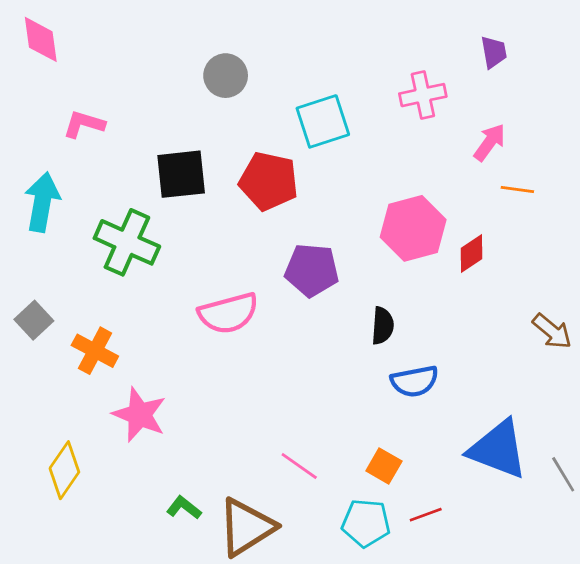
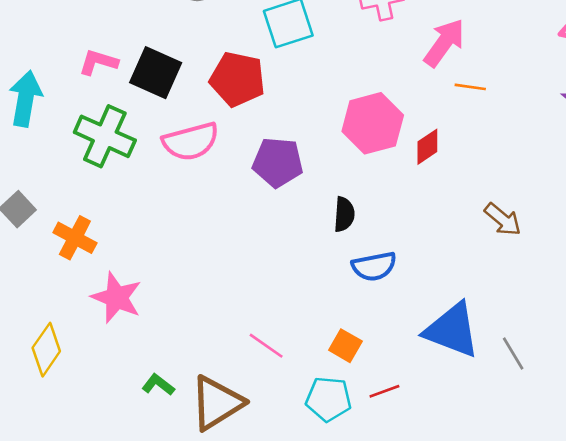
pink L-shape: (84, 124) -> (98, 62), moved
pink arrow: (490, 142) -> (444, 43), size x1.4
black square: (181, 174) -> (156, 73), turned 30
pink semicircle: (228, 313) -> (191, 142), moved

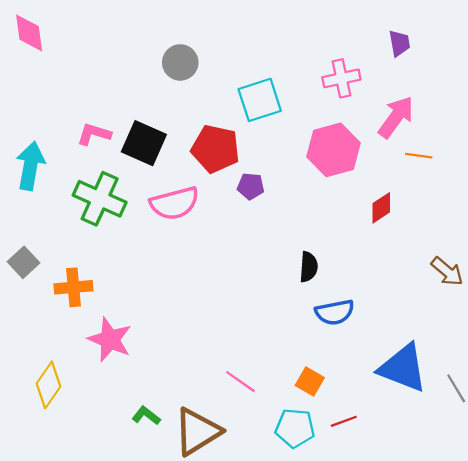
pink hexagon: (373, 123) -> (334, 150), moved
purple pentagon: (278, 162) -> (251, 186), moved, size x0.6
orange cross: (75, 238) -> (73, 287), turned -33

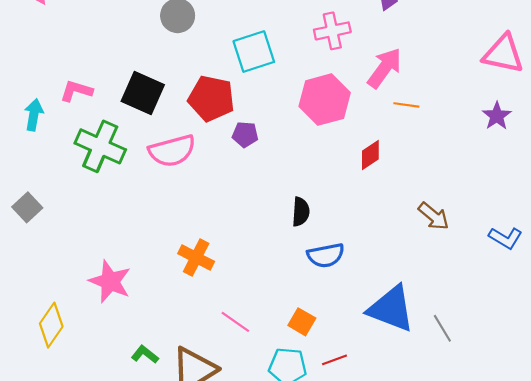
pink L-shape: (94, 134) -> (76, 91), moved
cyan arrow: (30, 166) -> (34, 115), size x0.7
orange cross: (73, 287) -> (196, 258), moved, turned 32

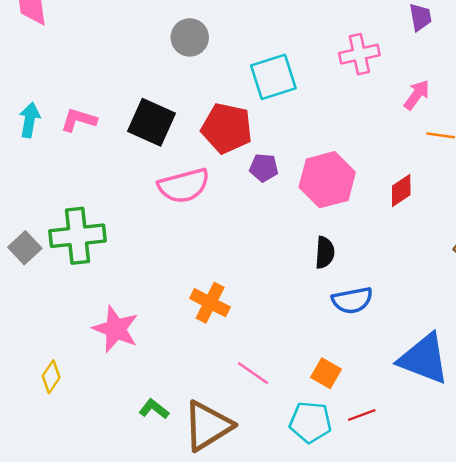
pink arrow: (385, 68) -> (417, 95), size x0.7
pink hexagon: (325, 100) -> (327, 180), moved
cyan arrow: (34, 115) -> (30, 120), moved
green cross: (100, 146) -> (77, 236), moved, turned -30
yellow diamond: (51, 325) -> (51, 377), size x0.7

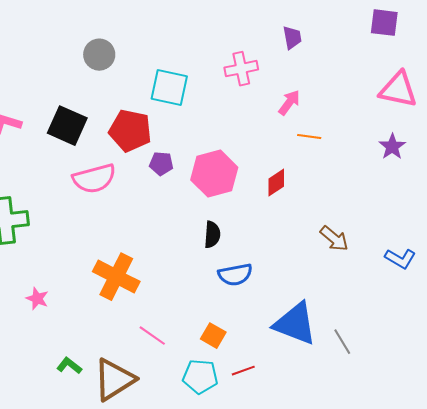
cyan square: (273, 77) -> (169, 88), turned 30
orange cross: (210, 303) -> (116, 277), size x1.4
pink star: (116, 329) -> (37, 299), size x0.6

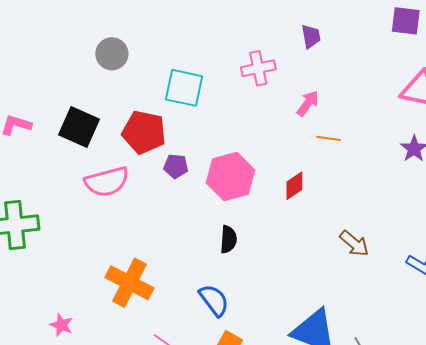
blue semicircle: (235, 275) -> (214, 300), moved, turned -116
pink star: (37, 299) -> (61, 325), moved

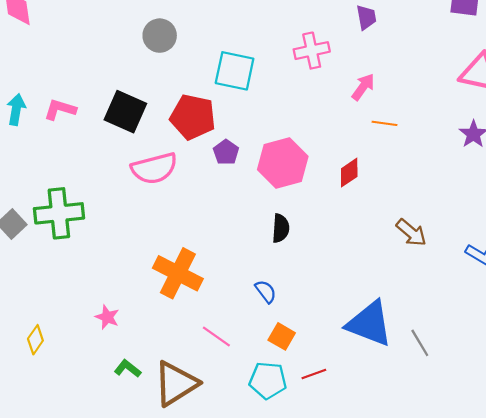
purple pentagon: (176, 166) -> (226, 152), turned 30
blue semicircle: (214, 300) -> (266, 291), size x0.7

